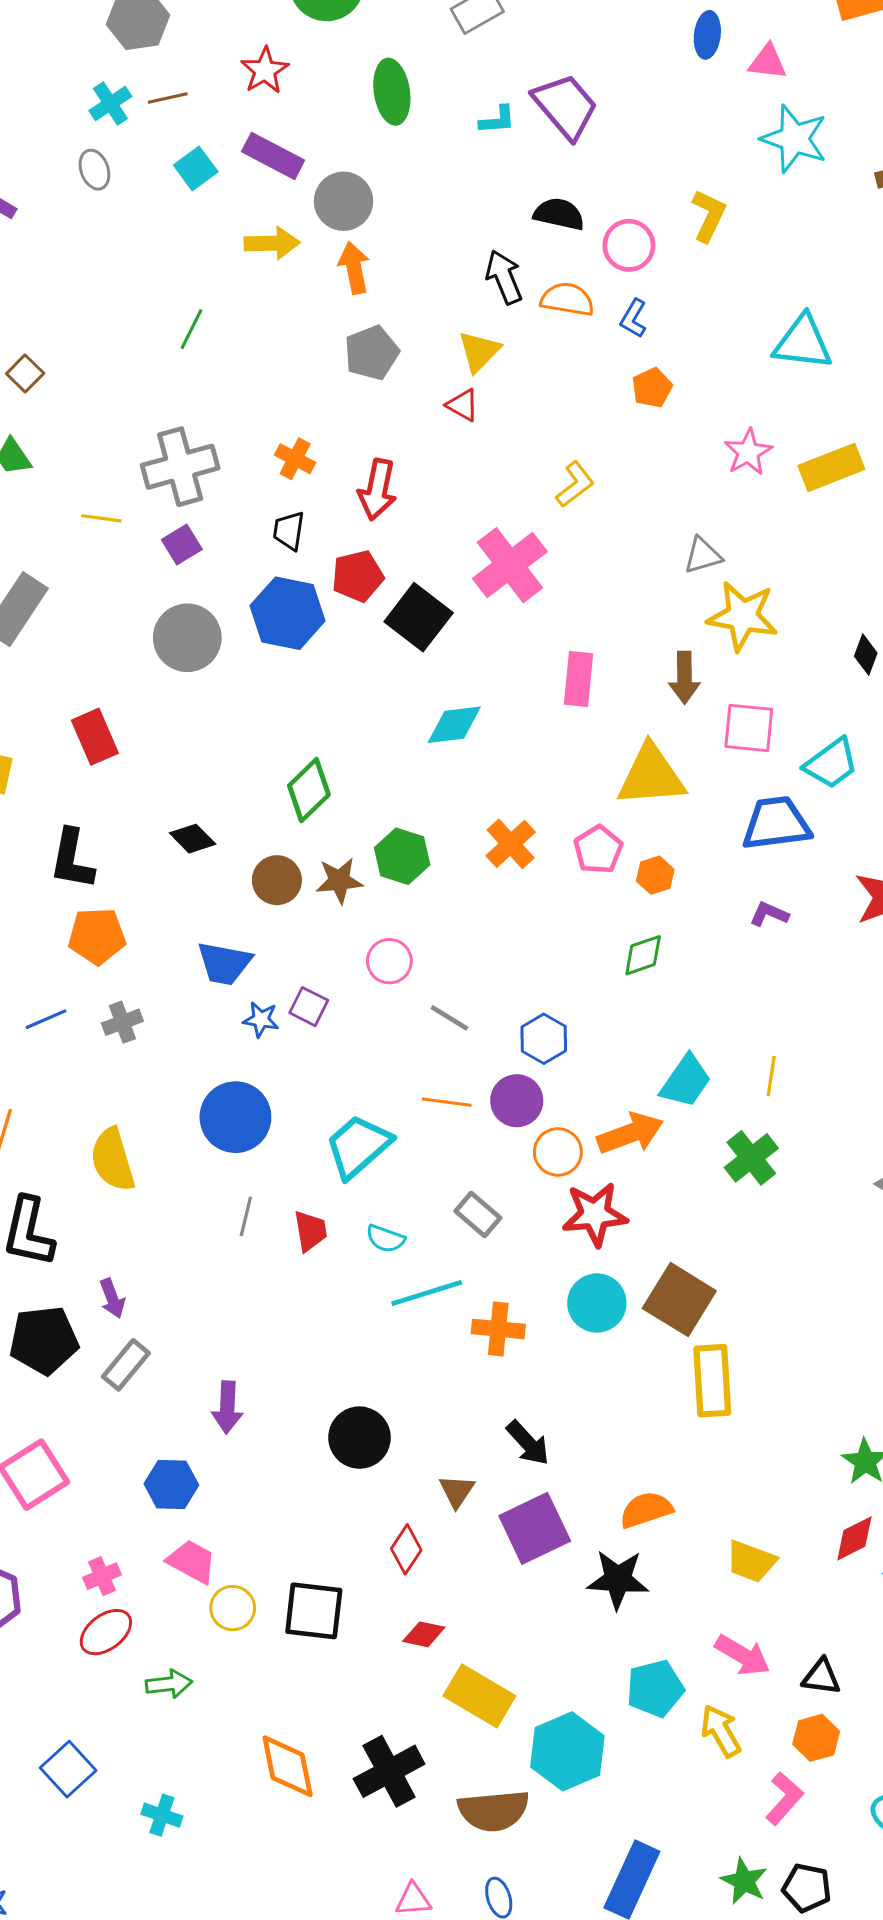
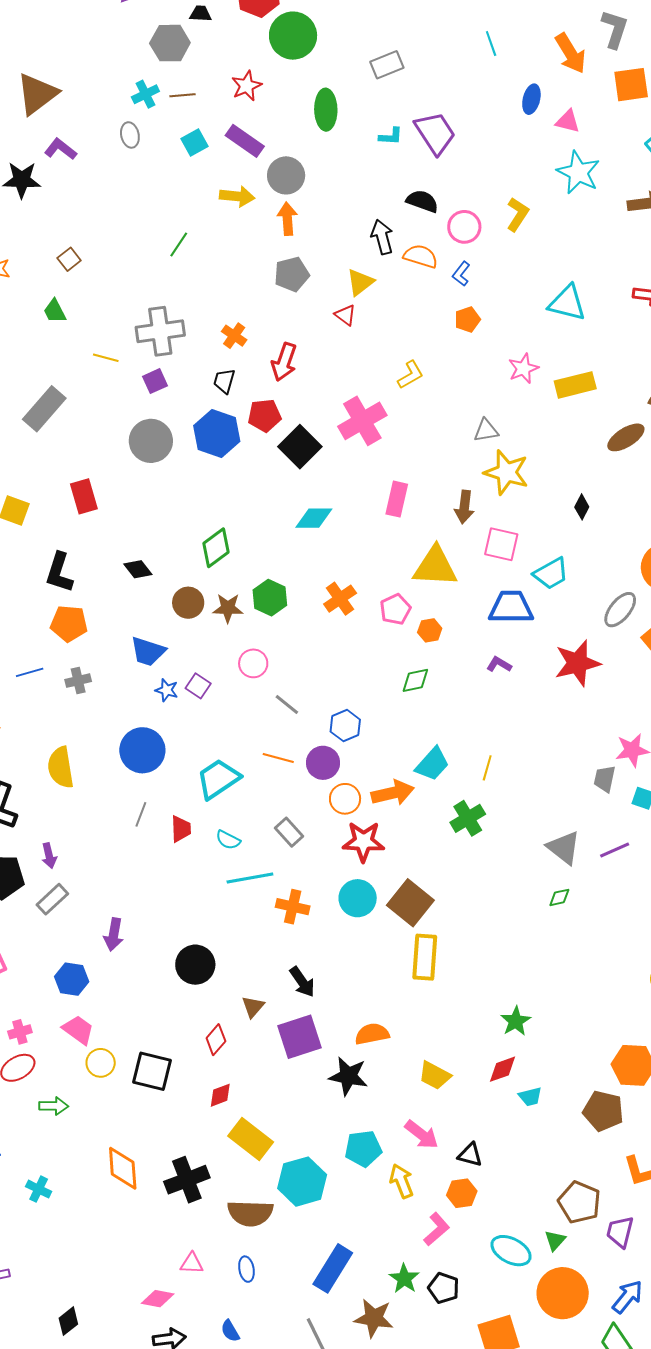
red diamond: (424, 1634) -> (220, 1095), turned -40

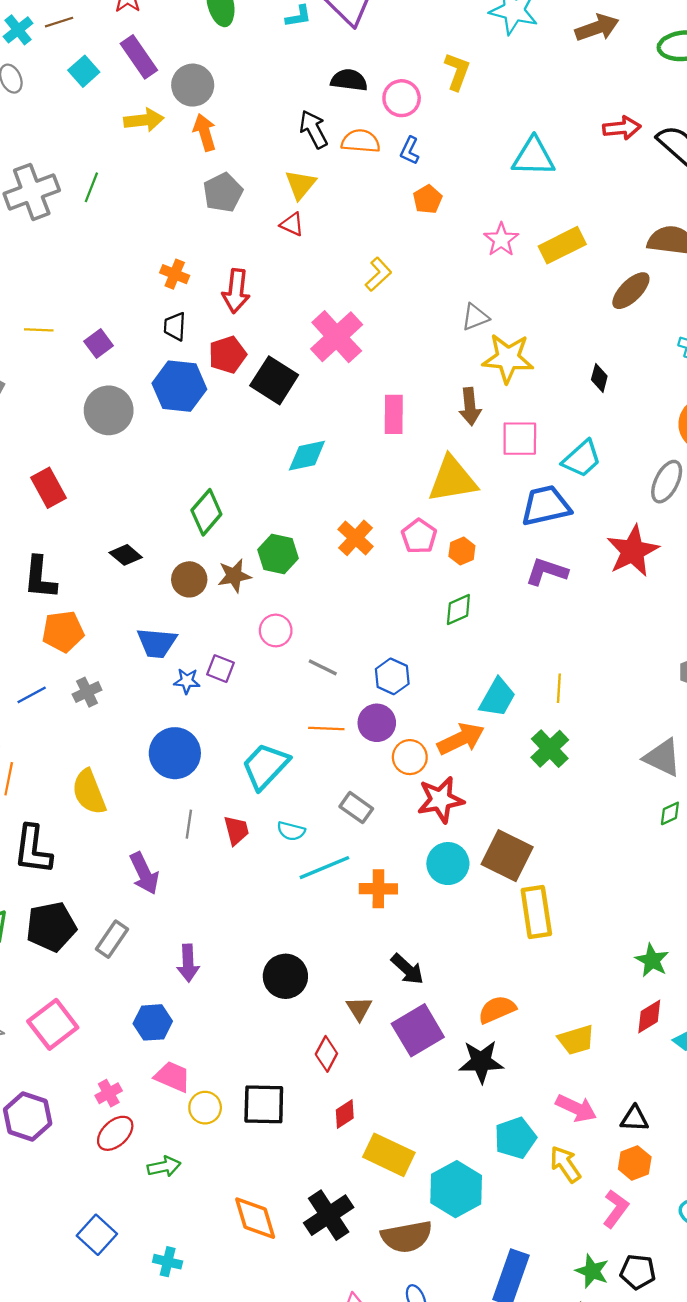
purple rectangle: (245, 141) -> (139, 57), turned 33
gray cross: (160, 331) -> (32, 192), moved
purple L-shape: (499, 664) -> (547, 572), size x1.5
purple arrow: (49, 856) -> (144, 873), moved, size x1.5
yellow trapezoid: (435, 1075) -> (576, 1040), turned -32

